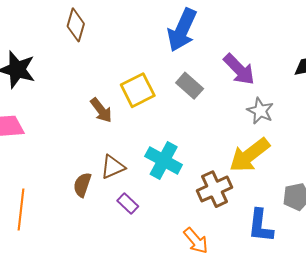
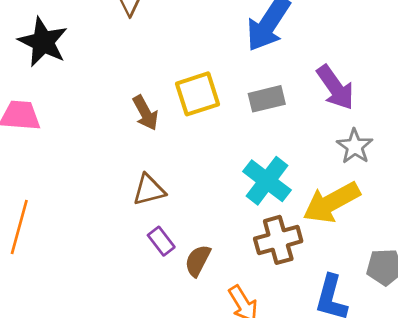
gray rectangle: (190, 86) -> (267, 99), turned -64
cyan cross: (164, 160) -> (267, 181), moved
brown semicircle: (82, 185) -> (198, 261), moved

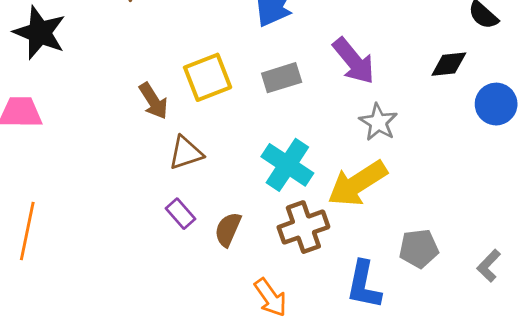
brown triangle: (149, 190) -> (186, 153), moved
purple rectangle: (161, 241) -> (180, 214), moved
brown semicircle: (198, 261) -> (228, 229), moved

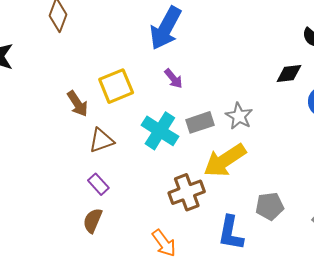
purple arrow: (354, 61) -> (173, 78), moved, size x0.6
gray rectangle: (282, 78) -> (200, 122), moved
cyan cross: (287, 165) -> (160, 131), moved
brown semicircle: (228, 229) -> (93, 221), moved

